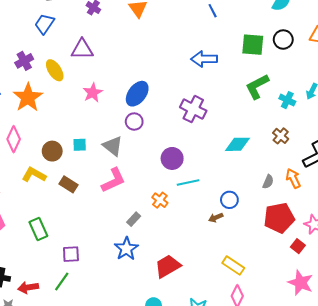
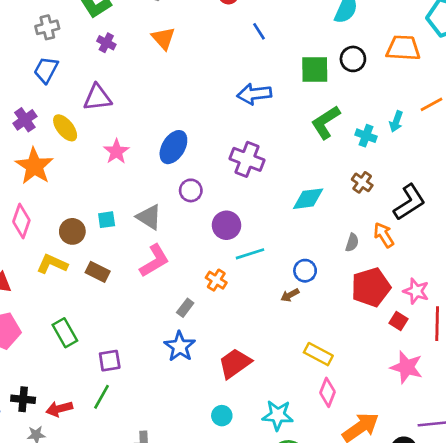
purple circle: (134, 122) -> (191, 190), moved

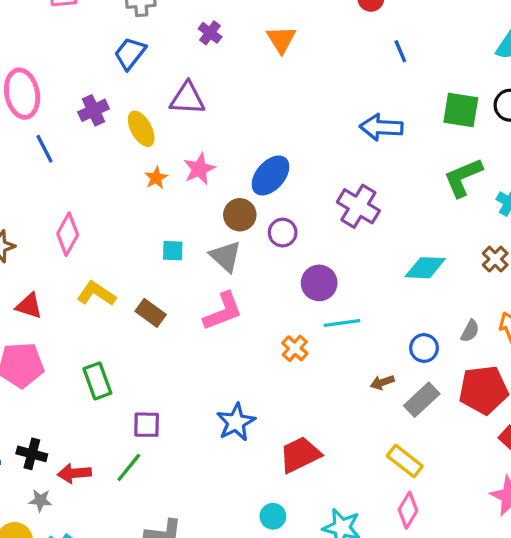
orange star: (34, 166) -> (156, 178), moved, size x0.5
brown circle: (72, 231) -> (240, 215), moved
blue circle: (305, 271) -> (424, 348), moved
gray rectangle: (185, 308) -> (422, 400), moved, size x1.5

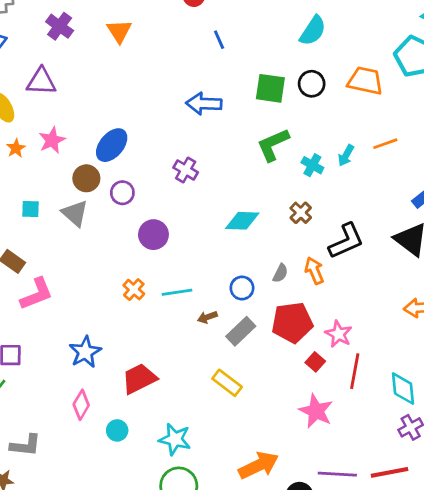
purple cross: (210, 33) -> (60, 26), size x1.4
purple cross: (358, 206) -> (186, 170), size x0.7
pink L-shape: (223, 311) -> (36, 294), moved
cyan line: (342, 323) -> (177, 292), moved
pink diamond: (408, 510) -> (81, 405), moved

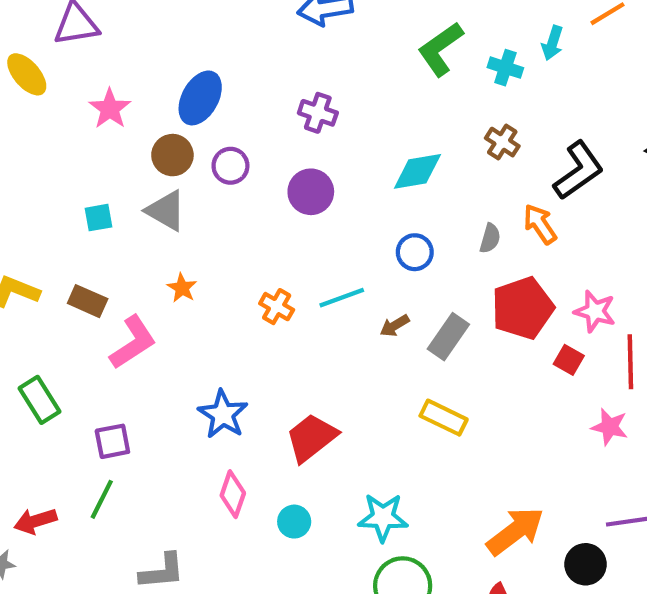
orange star: (16, 148) -> (182, 288), moved
purple circle: (153, 235) -> (311, 192), moved
blue circle: (242, 288) -> (415, 252), moved
pink star: (316, 411) -> (610, 427), moved, size x0.7

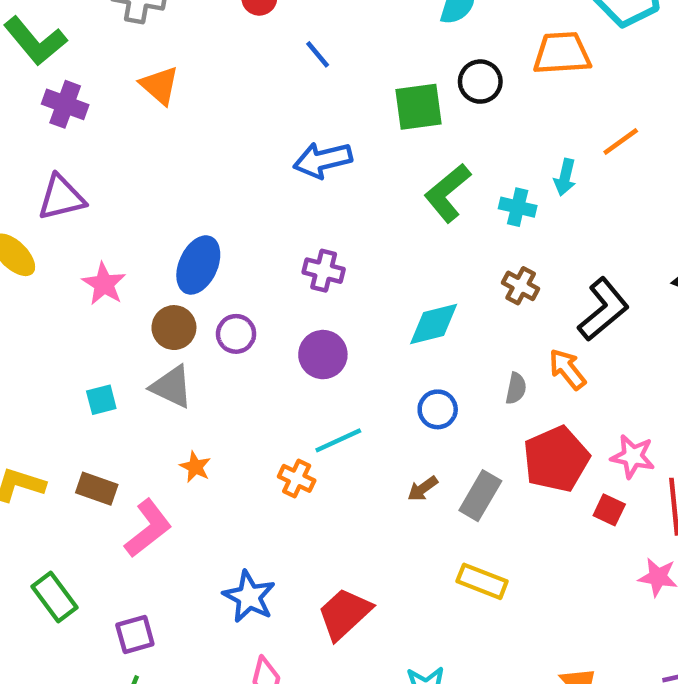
cyan line: (342, 298) -> (338, 440), moved

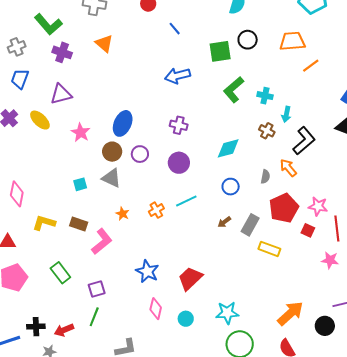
orange trapezoid: (562, 53) -> (292, 41), moved
cyan arrow: (565, 177) -> (286, 114), moved
orange cross: (297, 478) -> (156, 210), moved, turned 35
yellow rectangle: (482, 581) -> (269, 249), moved

